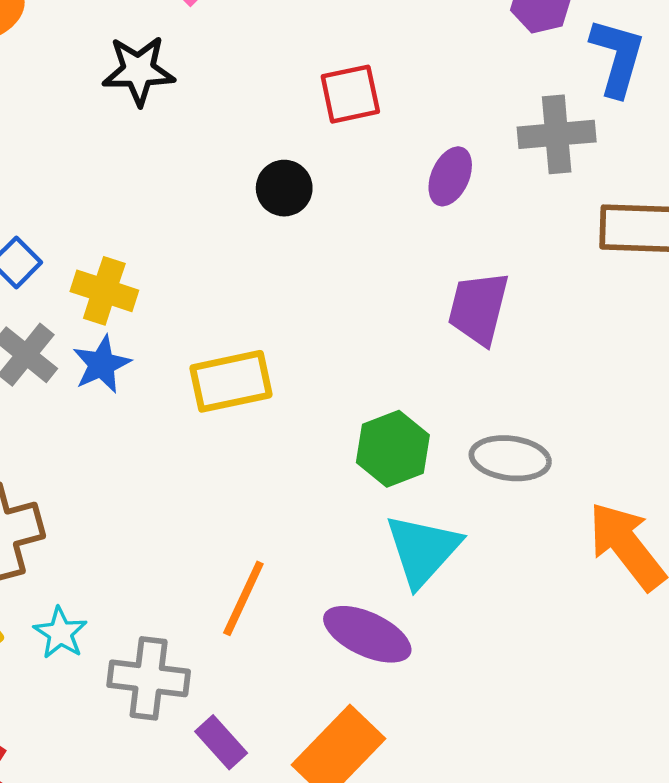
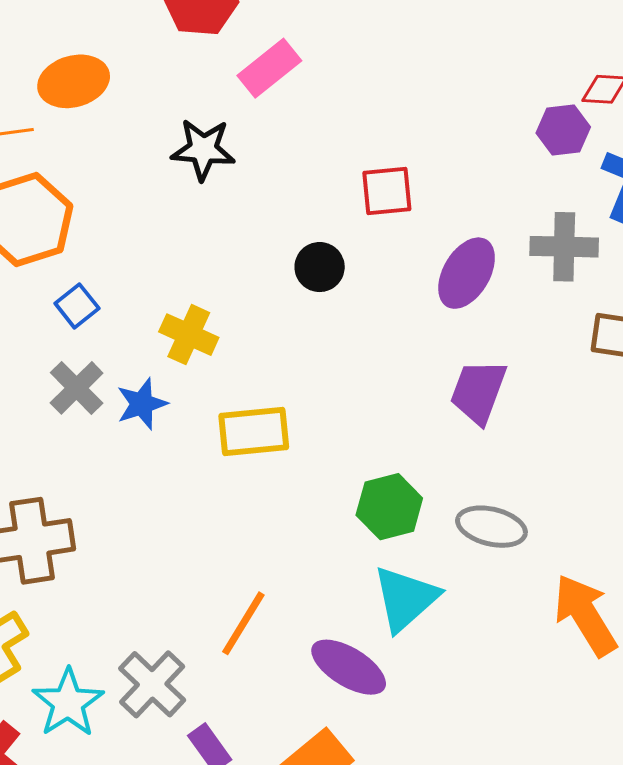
purple ellipse: (450, 176) -> (467, 273), size x1.4
yellow cross: (104, 291) -> (189, 335), moved
cyan star: (60, 633) -> (68, 703), moved, size x1.5
gray cross: (149, 678) -> (152, 684), turned 30

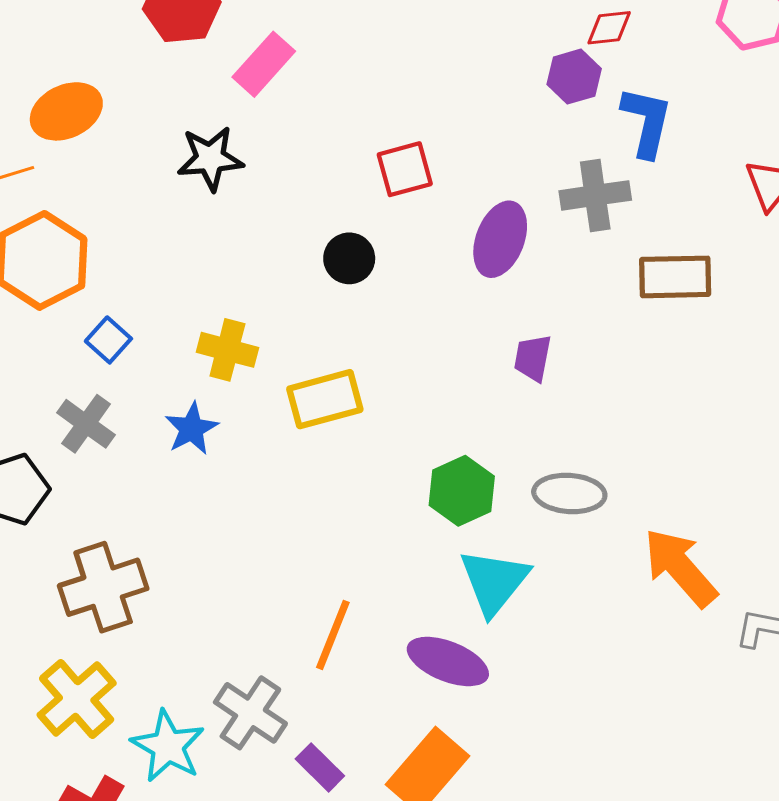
gray cross: (77, 388) -> (86, 424), moved
purple trapezoid: (478, 392) -> (533, 358), size x0.7
yellow rectangle: (254, 431) -> (325, 399), moved

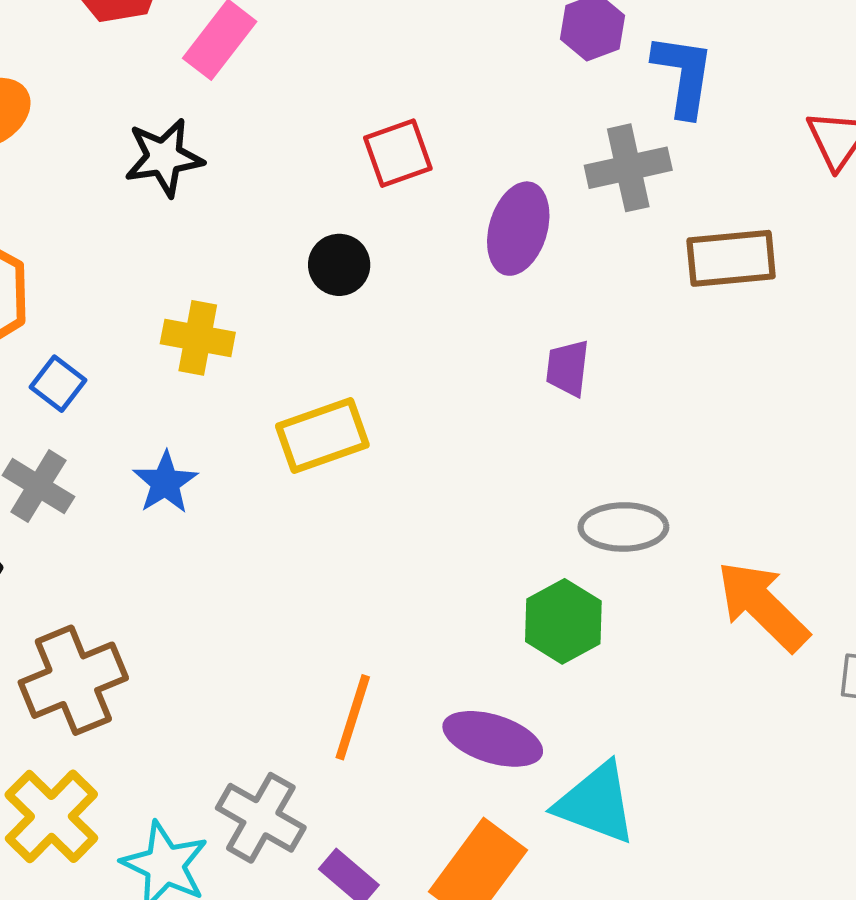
yellow cross: (227, 350) -> (198, 338), moved
green hexagon: (462, 491) -> (563, 621), moved
cyan triangle: (494, 582) -> (596, 803), moved, turned -44

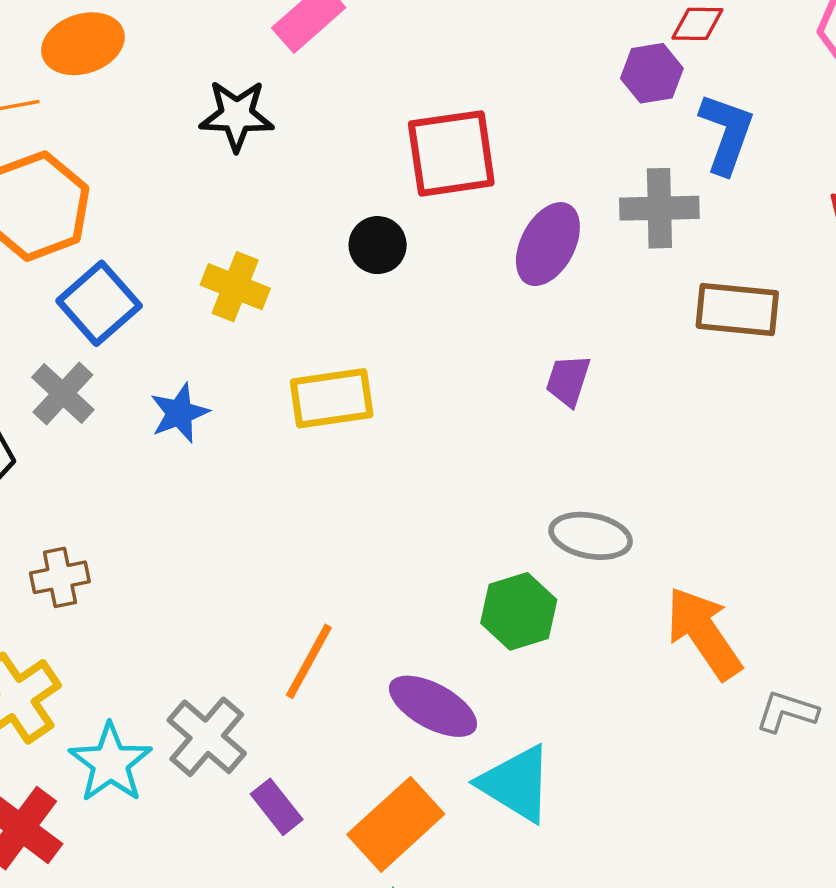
red square: (398, 153) -> (451, 153), size x1.5
blue square: (58, 384) -> (99, 303), size x1.6
brown cross: (73, 680) -> (60, 577), size x0.6

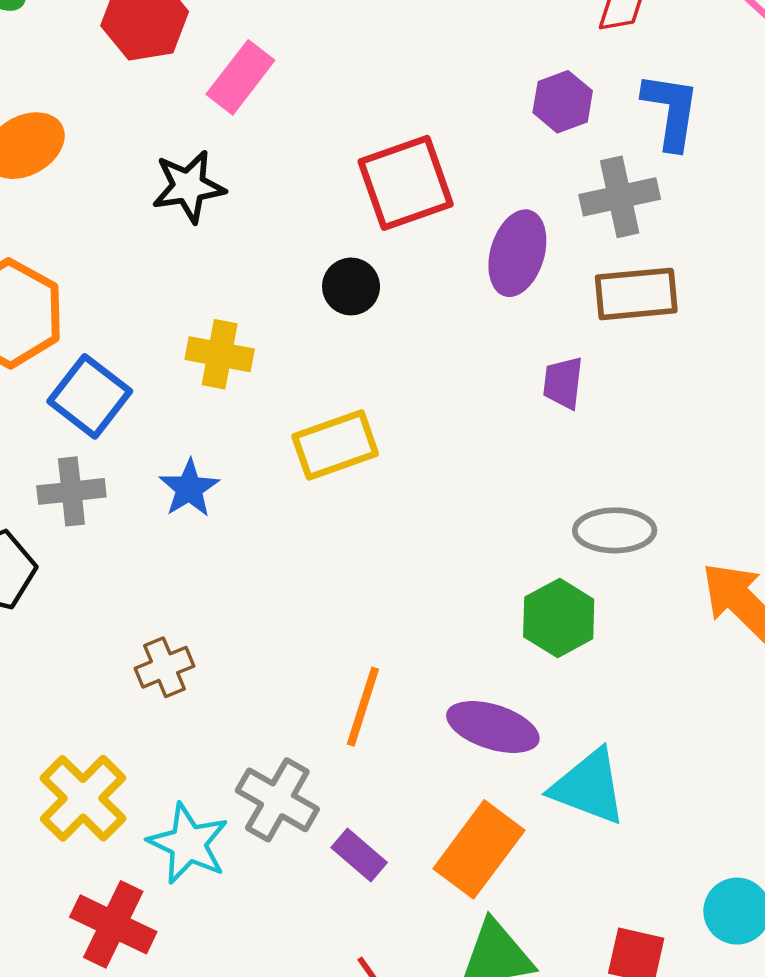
purple hexagon: (652, 73) -> (563, 102), moved
brown rectangle: (737, 309) -> (636, 294), moved
gray cross: (63, 393) -> (71, 491), turned -38
brown cross: (60, 577) -> (164, 667), moved

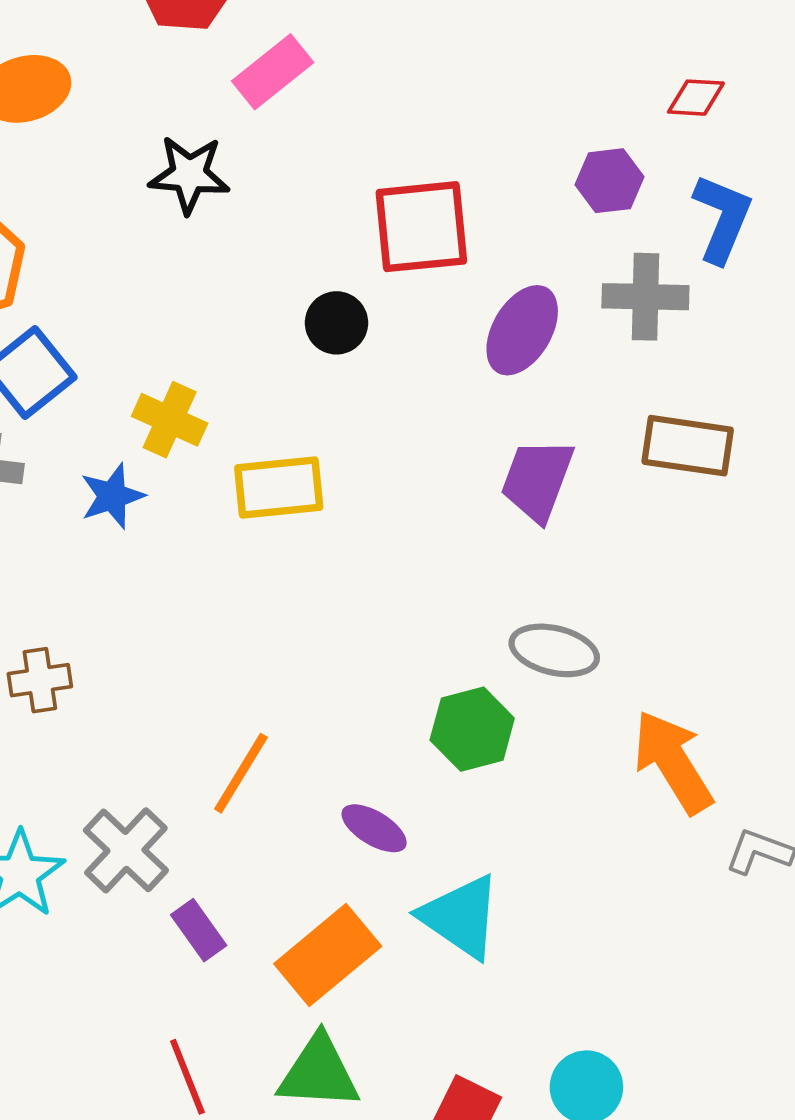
brown rectangle: (636, 294) -> (688, 446), moved
yellow cross: (220, 354) -> (170, 420), moved
purple trapezoid: (563, 383) -> (537, 480), size x1.5
purple ellipse: (493, 727) -> (374, 828), size x0.7

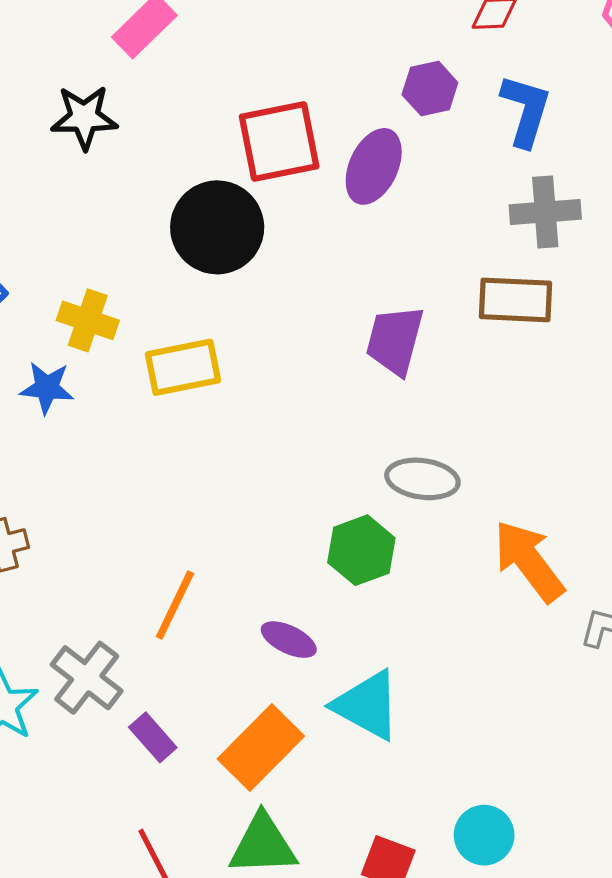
gray cross: (645, 297) -> (545, 212), moved
black circle: (336, 323) -> (217, 227), size x1.8
purple ellipse: (522, 330) -> (374, 166), moved
blue star: (112, 496) -> (47, 388), turned 30

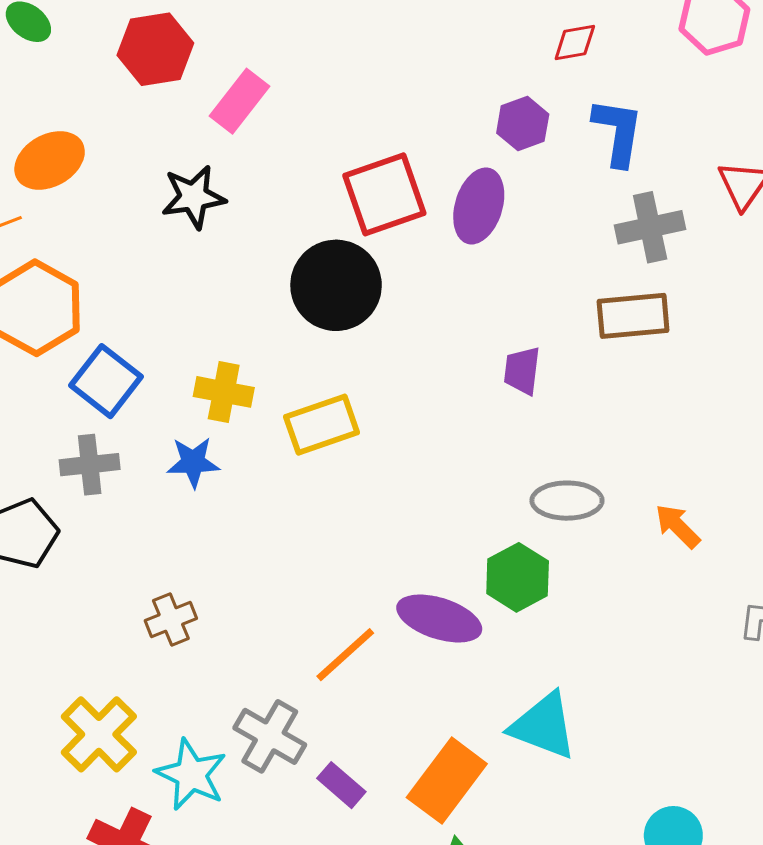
purple trapezoid: (395, 340) -> (522, 371), size x0.7
orange arrow: (529, 561) -> (678, 526), moved, size x0.6
orange line: (175, 605) -> (345, 655), turned 30
purple ellipse: (289, 640) -> (439, 618), moved, size x1.5

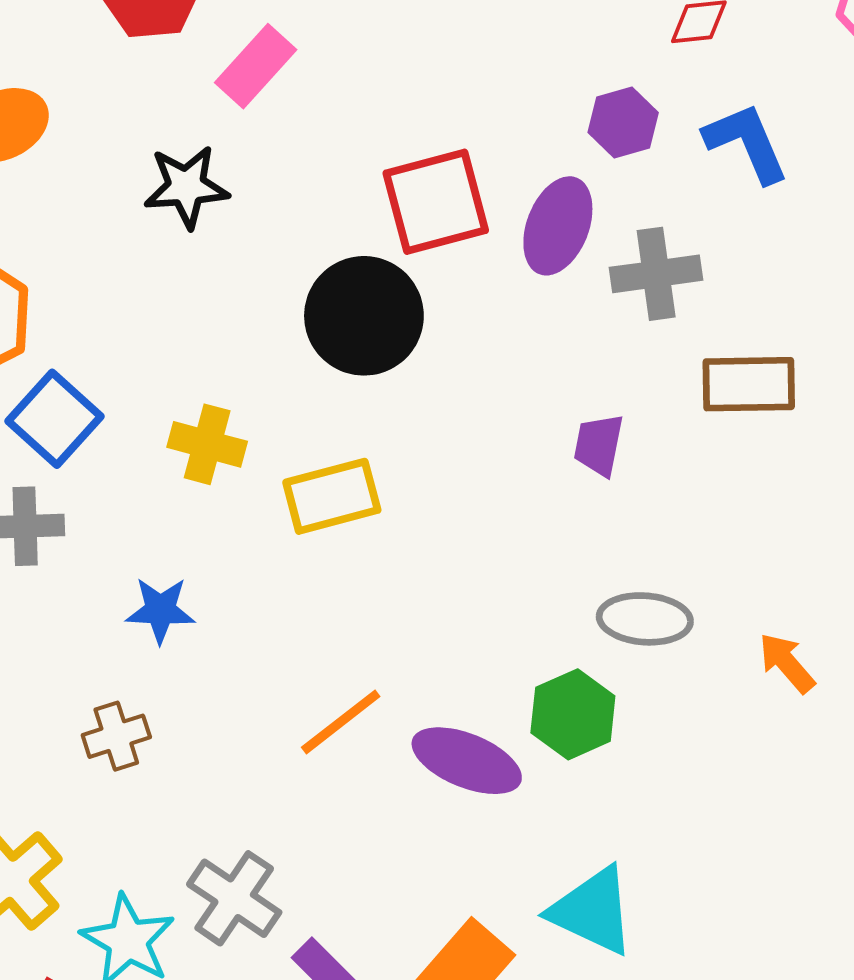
blue L-shape: (618, 132) -> (747, 143), turned -36
gray cross: (650, 227) -> (656, 274), moved
blue star: (193, 462) -> (160, 610), moved
orange line: (345, 655) -> (341, 722), moved

